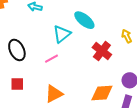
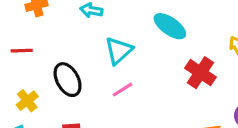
cyan triangle: (62, 34) -> (119, 51), moved

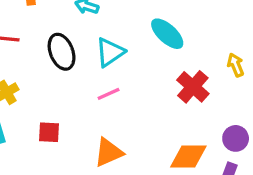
black ellipse: (68, 80) -> (62, 52), moved

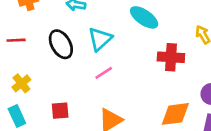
red cross: (193, 87) -> (171, 57), turned -30

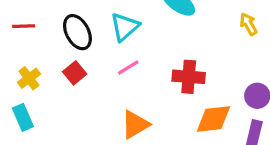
red cross: (171, 57) -> (189, 77), moved
red square: (60, 111) -> (75, 73), moved, turned -36

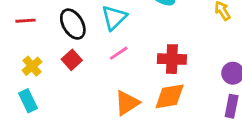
orange diamond: (213, 119) -> (170, 96), moved

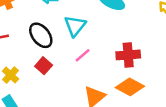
orange diamond: (170, 96) -> (130, 87), turned 44

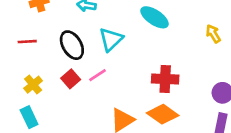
pink line: (83, 55) -> (97, 75), moved

